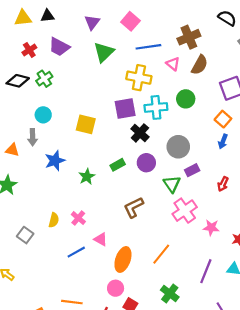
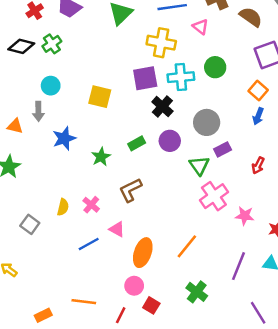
brown semicircle: (200, 65) -> (251, 17), moved, turned -84
brown L-shape: (134, 207) -> (130, 190), moved

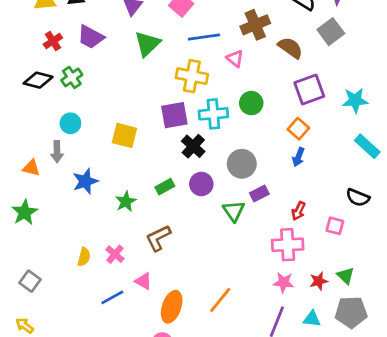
pink cross: (214, 196) -> (288, 245), moved, turned 32
pink star: (245, 216) -> (284, 282), moved
gray square: (30, 224) -> (30, 281), moved

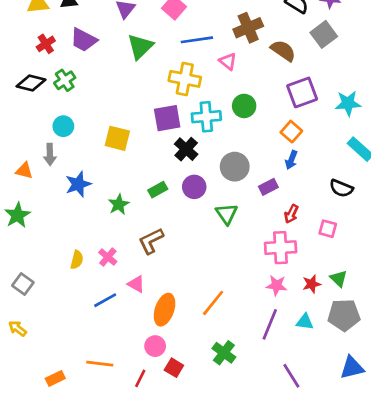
purple rectangle: (259, 193) -> (268, 187), moved
black semicircle: (358, 197) -> (341, 188), moved

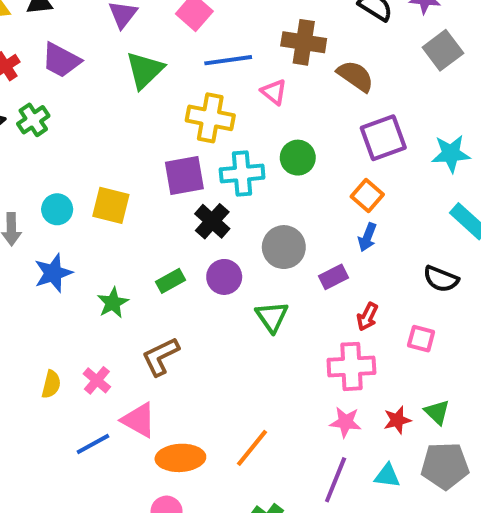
brown cross: (248, 28) -> (304, 42), turned 32
gray square: (324, 34) -> (443, 50), moved
cyan circle: (63, 126) -> (57, 209), moved
pink triangle: (136, 284) -> (139, 420), size x1.4
orange ellipse: (165, 310) -> (180, 458), turned 68

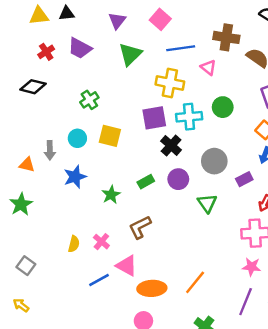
green cross: (33, 120) -> (89, 100), moved

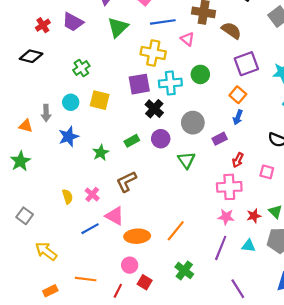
yellow semicircle: (74, 244) -> (67, 197), turned -32
yellow arrow: (21, 305) -> (46, 251), moved, size x1.5

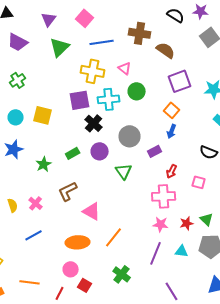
pink triangle: (187, 39) -> (125, 68), moved
green cross: (81, 68) -> (18, 80), moved
pink triangle: (115, 216) -> (92, 211), moved

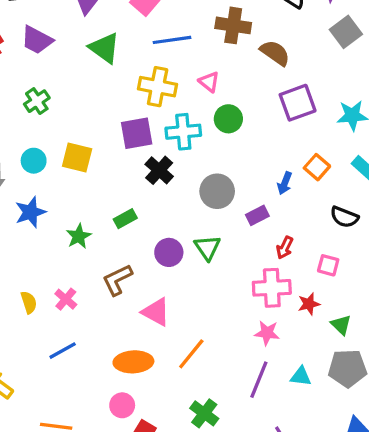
green triangle: (60, 47) -> (104, 48), turned -40
orange square: (172, 110) -> (317, 167), moved
purple circle: (100, 151) -> (169, 252), moved
red star: (187, 223) -> (309, 304), moved

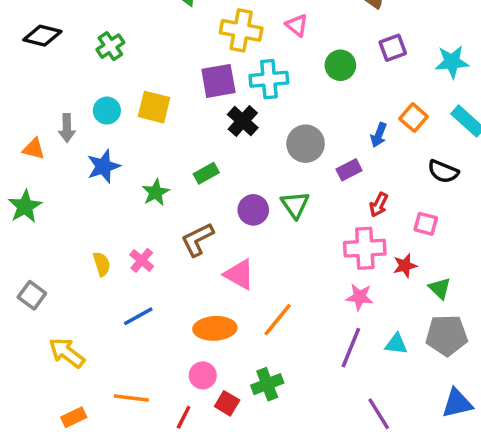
purple square: (298, 103) -> (393, 48), size x0.7
green circle: (228, 119) -> (340, 65), moved
green cross: (204, 413) -> (267, 384), moved, turned 32

